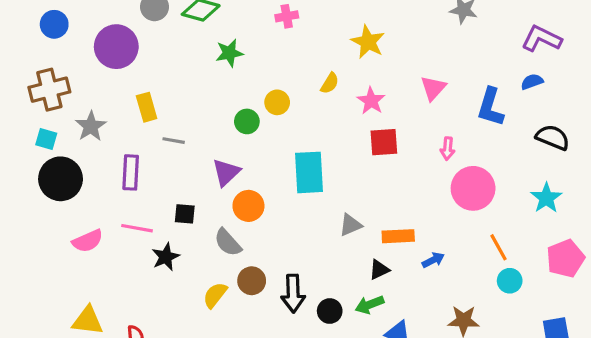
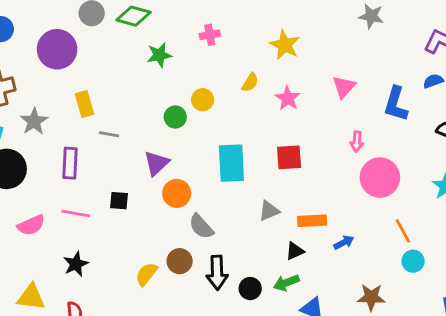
pink cross: (287, 16) -> (210, 35), moved
red square: (384, 142) -> (289, 157), moved
gray semicircle: (228, 243) -> (201, 227), moved
black star: (166, 257) -> (76, 264), moved

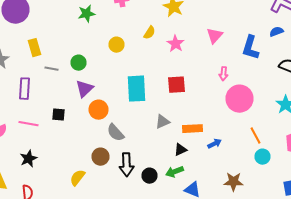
green circle: (175, 117) -> (78, 63), moved
yellow semicircle: (146, 274) -> (78, 178), moved

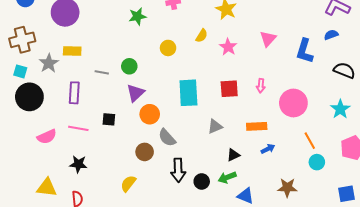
yellow rectangle: (34, 48) -> (72, 51), moved, turned -72
pink arrow: (224, 74) -> (261, 86), moved
orange rectangle: (192, 129) -> (257, 126), moved
brown circle: (100, 157) -> (145, 152), moved
black star: (28, 159) -> (78, 164), turned 30

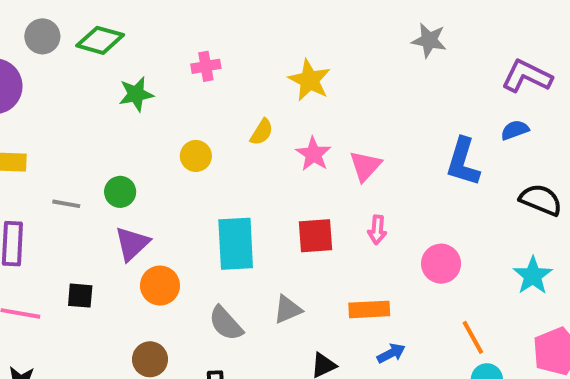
pink triangle: (268, 39) -> (365, 166), moved
pink circle: (293, 103) -> (441, 264), size x0.7
gray semicircle: (167, 138) -> (226, 323), moved

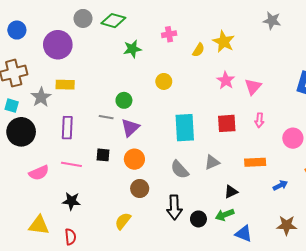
gray star: (429, 40) -> (272, 21), moved
yellow semicircle: (262, 132) -> (198, 50), moved
gray line: (66, 204) -> (106, 117), moved
orange circle: (160, 286) -> (134, 159), moved
blue arrow: (391, 353) -> (280, 185), moved

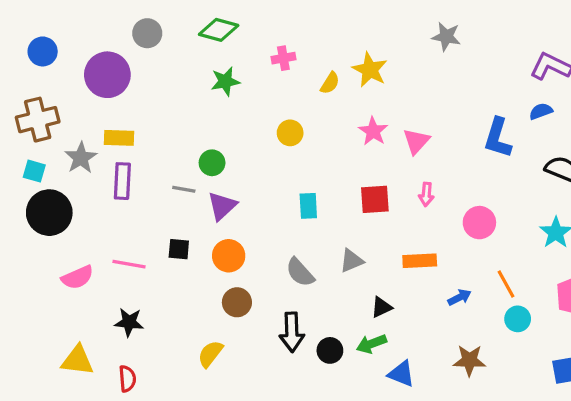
green diamond: (113, 21) -> (219, 30), moved
yellow circle: (164, 81) -> (290, 133), moved
purple rectangle: (67, 128) -> (122, 181), moved
cyan rectangle: (185, 128) -> (308, 206), size x0.6

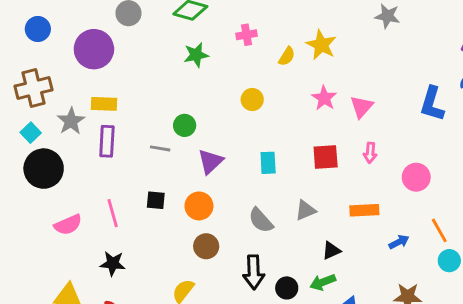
cyan square: (34, 171) -> (31, 133), turned 30
purple triangle: (222, 206) -> (210, 161), moved
pink line: (129, 264) -> (113, 213), turned 64

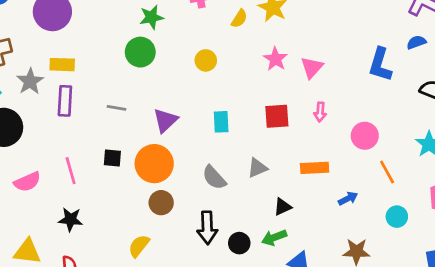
green circle: (185, 125) -> (140, 52), moved, size x1.4
orange circle: (199, 206) -> (154, 164), size x1.4
orange line: (439, 230) -> (387, 172), moved

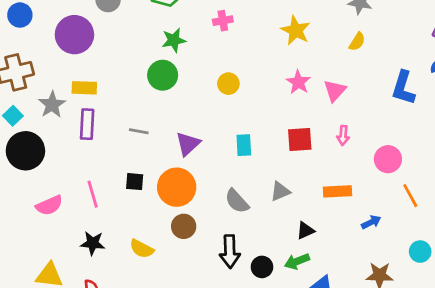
yellow semicircle: (239, 19) -> (357, 42), moved
cyan circle: (397, 217) -> (420, 252), moved
yellow semicircle: (139, 246) -> (142, 249), moved, turned -100

